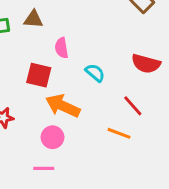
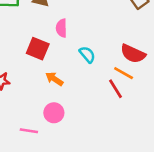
orange arrow: (63, 106) -> (54, 79), size x0.6
orange line: (119, 133) -> (124, 73), moved
pink circle: (52, 137) -> (54, 113), moved

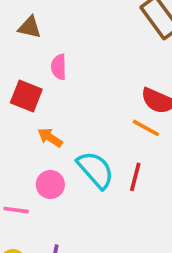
cyan semicircle: (87, 54) -> (95, 170), moved, size x1.6
red line: (116, 89) -> (135, 177), moved, turned 48

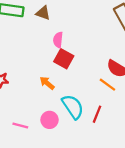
red square: (26, 96) -> (64, 59), moved
pink circle: (50, 185) -> (50, 120), moved

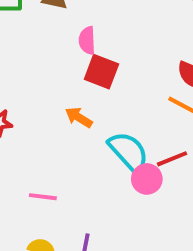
red line: (97, 114) -> (172, 159), turned 54
pink circle: (50, 120) -> (147, 179), moved

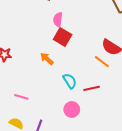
cyan semicircle: (129, 152) -> (70, 81), size x0.7
pink circle: (147, 179) -> (72, 110), moved

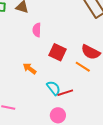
red square: (63, 37) -> (58, 52), moved
red line: (92, 88) -> (65, 93), moved

